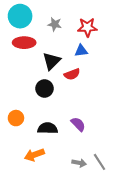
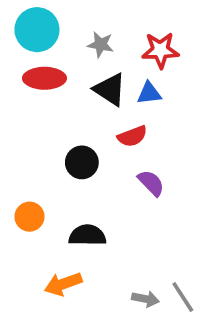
black triangle: (52, 61) -> (110, 89), moved, turned -42
purple semicircle: (78, 124) -> (151, 183), moved

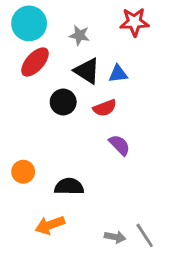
red star: (160, 50) -> (134, 22), moved
red ellipse: (44, 78) -> (35, 62), turned -48
black circle: (82, 162) -> (63, 102), moved

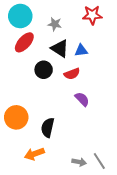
orange circle: (23, 172) -> (16, 117), size x1.5
black semicircle: (69, 187) -> (48, 128), turned -78

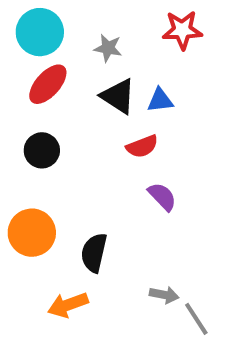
black circle: (44, 70) -> (42, 150), moved
gray arrow: (79, 162) -> (164, 295), moved

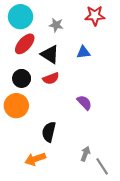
black triangle: (118, 96) -> (50, 54), moved
red semicircle: (142, 146) -> (51, 78), moved
orange circle: (32, 233) -> (16, 106), moved
gray arrow: (164, 295) -> (85, 154), turned -80

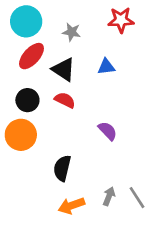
red semicircle: (51, 78) -> (65, 100), turned -133
orange arrow: (35, 159) -> (72, 206), moved
gray line: (102, 166) -> (137, 198), moved

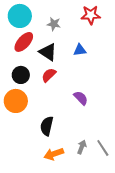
red semicircle: (65, 100) -> (49, 75), turned -70

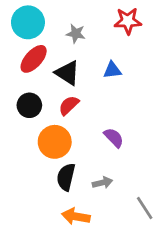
orange circle: (16, 101) -> (55, 142), moved
gray arrow: (82, 147) -> (102, 183), moved, turned 56
orange arrow: (54, 154) -> (76, 216), turned 30

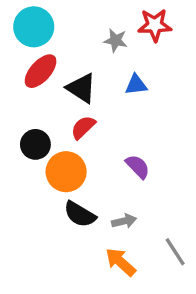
gray star: (76, 34) -> (116, 40), moved
black circle: (29, 105) -> (35, 144), moved
black semicircle: (66, 177) -> (80, 214), turned -72
orange arrow: (76, 216) -> (121, 262), moved, turned 32

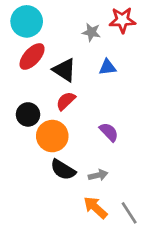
gray line: (175, 252) -> (129, 213), moved

